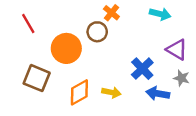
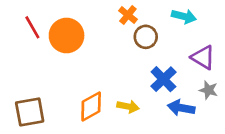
brown circle: (97, 32) -> (146, 37), moved
orange circle: (66, 48) -> (67, 35), moved
brown square: (37, 78) -> (30, 112), moved, turned -32

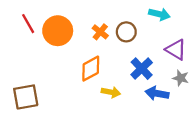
orange cross: (128, 15) -> (100, 32), moved
orange diamond: (91, 106) -> (91, 69), moved

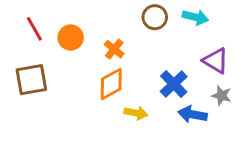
orange circle: (58, 31) -> (71, 38), size x0.7
orange cross: (100, 32) -> (114, 49), moved
brown circle: (126, 32) -> (155, 17), moved
brown square: (26, 97) -> (31, 80), moved

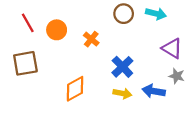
orange diamond: (111, 84) -> (75, 89), moved
blue cross: (174, 84) -> (122, 67), moved
yellow arrow: (136, 113) -> (122, 93), moved

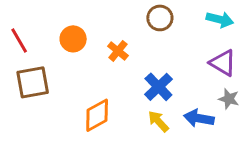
cyan arrow: (156, 14) -> (220, 19), moved
red line: (28, 23) -> (19, 40), moved
yellow arrow: (122, 93) -> (158, 121), turned -144

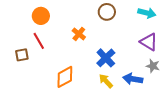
orange circle: (73, 39) -> (41, 16), moved
red line: (19, 40) -> (39, 41), moved
brown square: (33, 82) -> (22, 55), size x0.6

